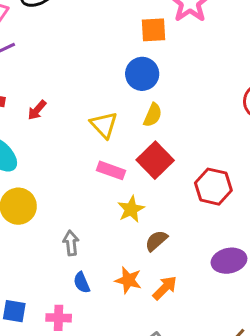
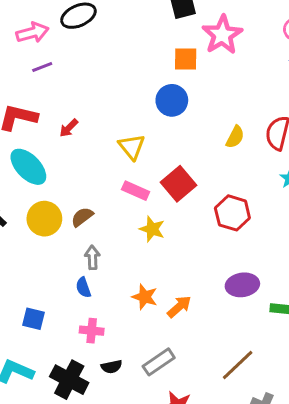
yellow semicircle: (153, 115) -> (235, 137), moved
yellow star: (131, 209) -> (152, 229), turned -30
brown semicircle: (156, 241) -> (82, 217), moved
blue semicircle: (82, 283) -> (83, 287), moved
pink cross: (59, 318) -> (92, 331), moved

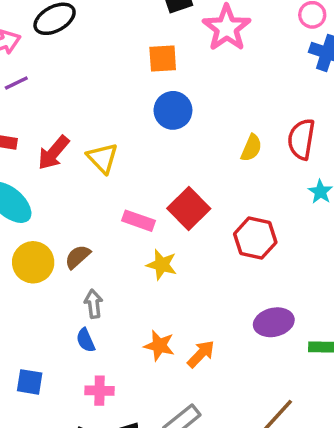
orange square: (186, 59) -> (163, 58), moved
red arrow: (69, 128) -> (54, 153), size x1.5
yellow triangle: (132, 147) -> (102, 158), moved

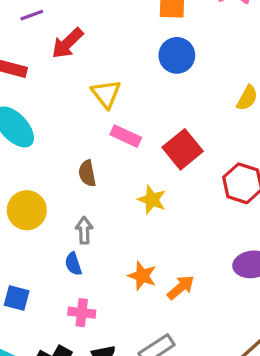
red arrow: (54, 153) -> (67, 43), moved
pink rectangle: (138, 221) -> (126, 136), moved
brown semicircle: (78, 257) -> (87, 173), moved, turned -65
yellow circle: (33, 262) -> (27, 210), moved

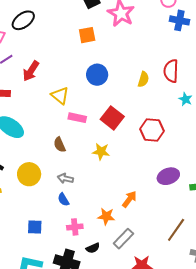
blue circle: (177, 55) -> (97, 75), moved
gray arrow: (84, 230) -> (65, 178), turned -63
orange star: (142, 276) -> (106, 216), moved

